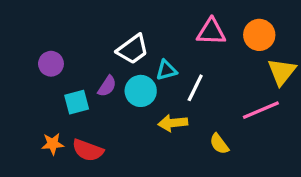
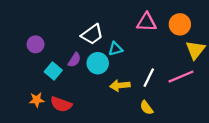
white line: (195, 88) -> (149, 78), moved
cyan square: (77, 102) -> (53, 71), turned -35
yellow semicircle: (219, 144) -> (147, 108), moved

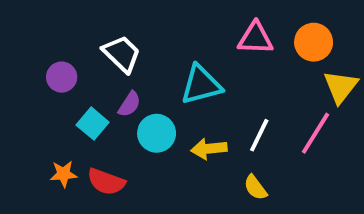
white trapezoid: (92, 34) -> (122, 54), moved, turned -100
cyan triangle: (115, 49) -> (201, 85), size x1.6
cyan circle: (98, 63) -> (157, 133), moved
pink line: (181, 77) -> (316, 133), turned -35

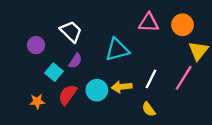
cyan circle: (157, 133) -> (97, 90), moved
red semicircle: (106, 182) -> (68, 95), moved, turned 105

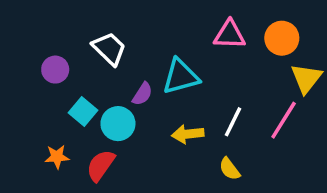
purple semicircle: (75, 61) -> (142, 94), moved
cyan circle: (97, 90) -> (118, 124), moved
red semicircle: (68, 95) -> (101, 165), moved

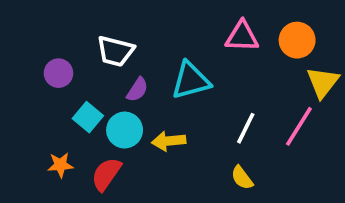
white trapezoid: (109, 49) -> (115, 51), turned 150
purple semicircle: (142, 94) -> (137, 90), moved
yellow arrow: (188, 134) -> (169, 141), moved

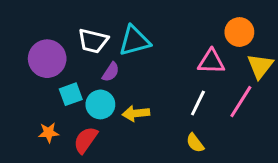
pink triangle: (242, 36) -> (211, 62), moved
purple circle: (58, 73) -> (47, 59), size x1.6
cyan triangle: (191, 80) -> (134, 41), moved
cyan square: (88, 117) -> (71, 94), turned 30

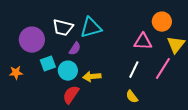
orange star: (49, 133) -> (16, 73), moved
red semicircle: (86, 140) -> (71, 95), moved

